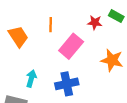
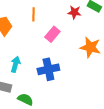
pink rectangle: (71, 46) -> (52, 34), size x0.7

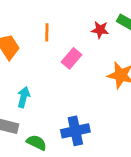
blue cross: (48, 69) -> (75, 131), moved

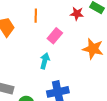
cyan arrow: (24, 97) -> (45, 61), moved

